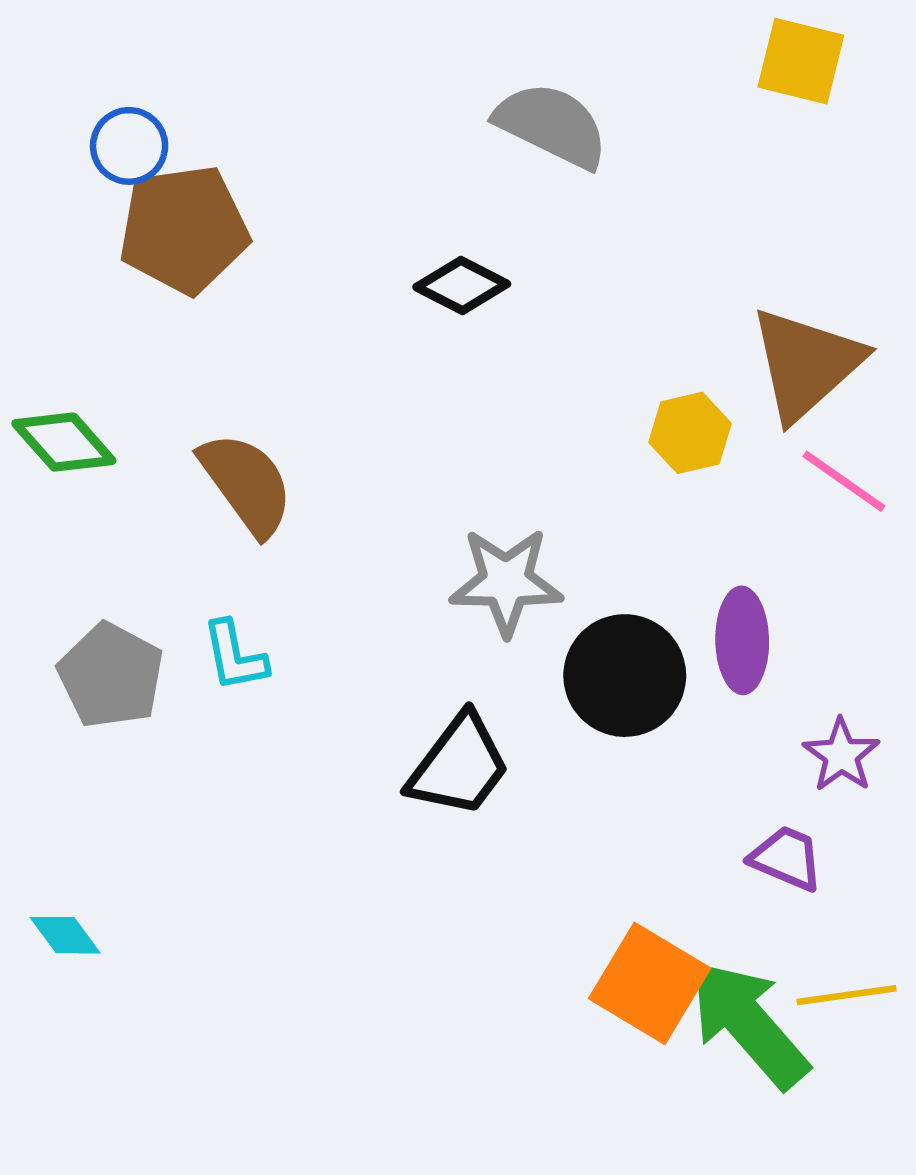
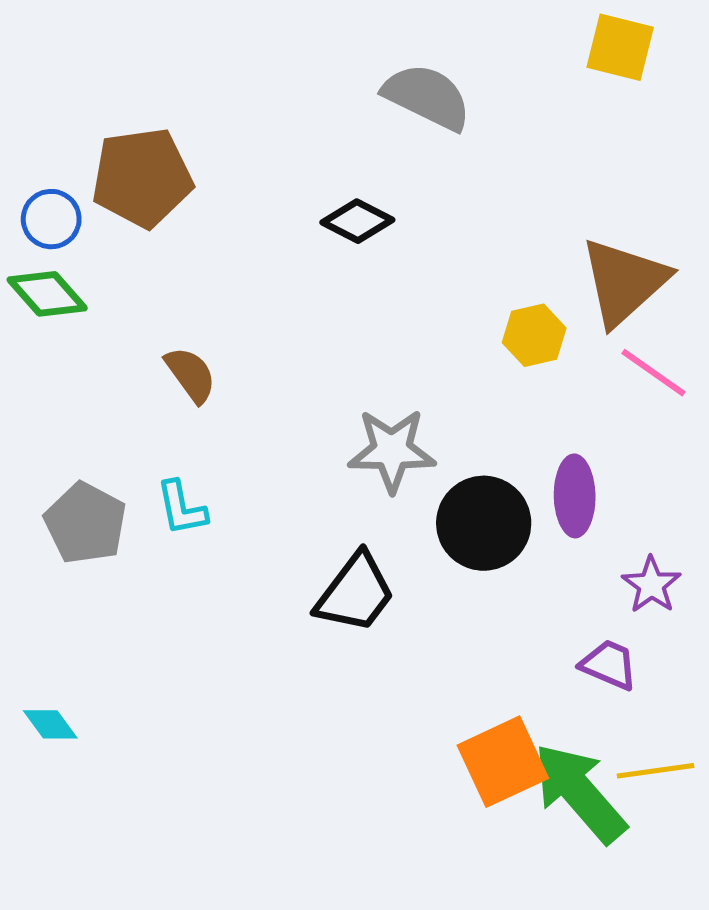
blue circle: (129, 146) -> (51, 219), moved
green diamond: (64, 442) -> (47, 294), moved
brown semicircle: (246, 484) -> (191, 375), size x0.7
orange square: (650, 983) -> (503, 762), turned 34

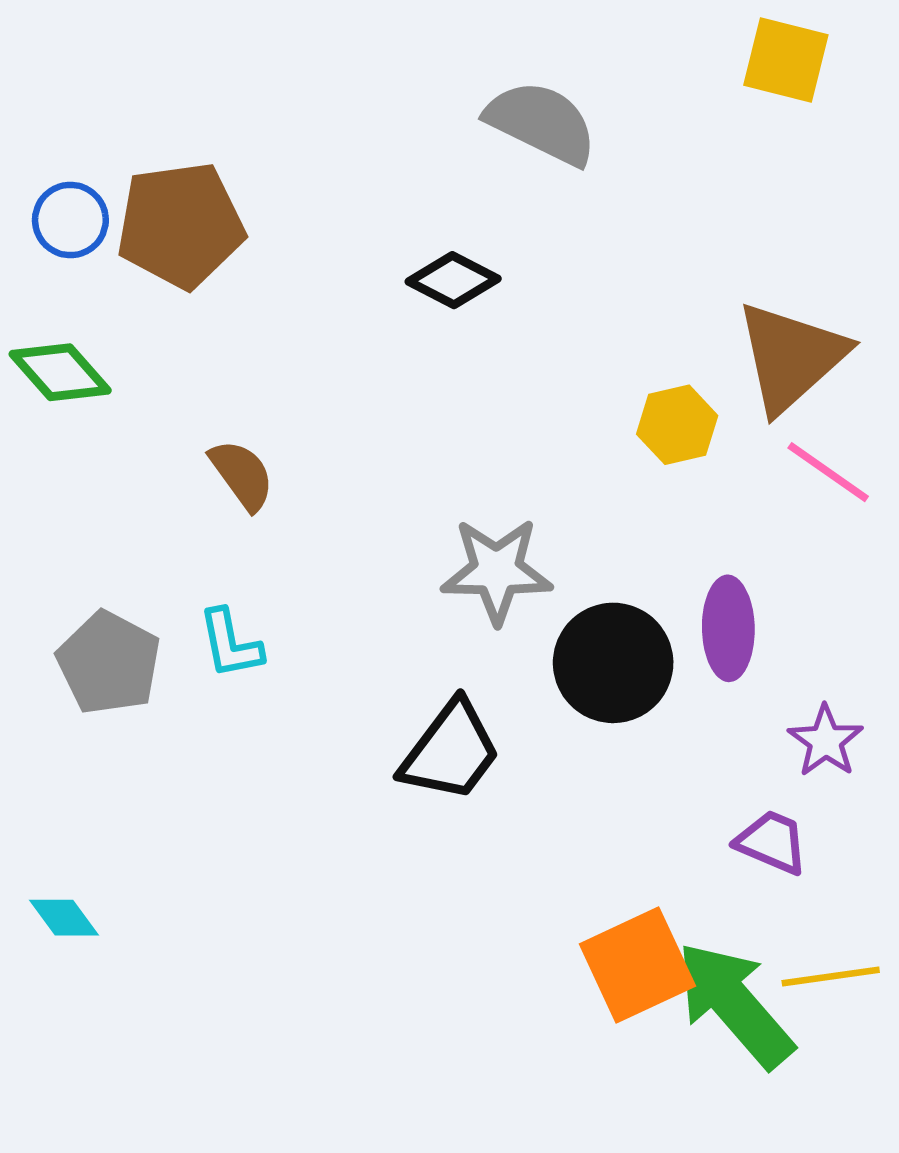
blue circle: (51, 219) -> (70, 220), moved

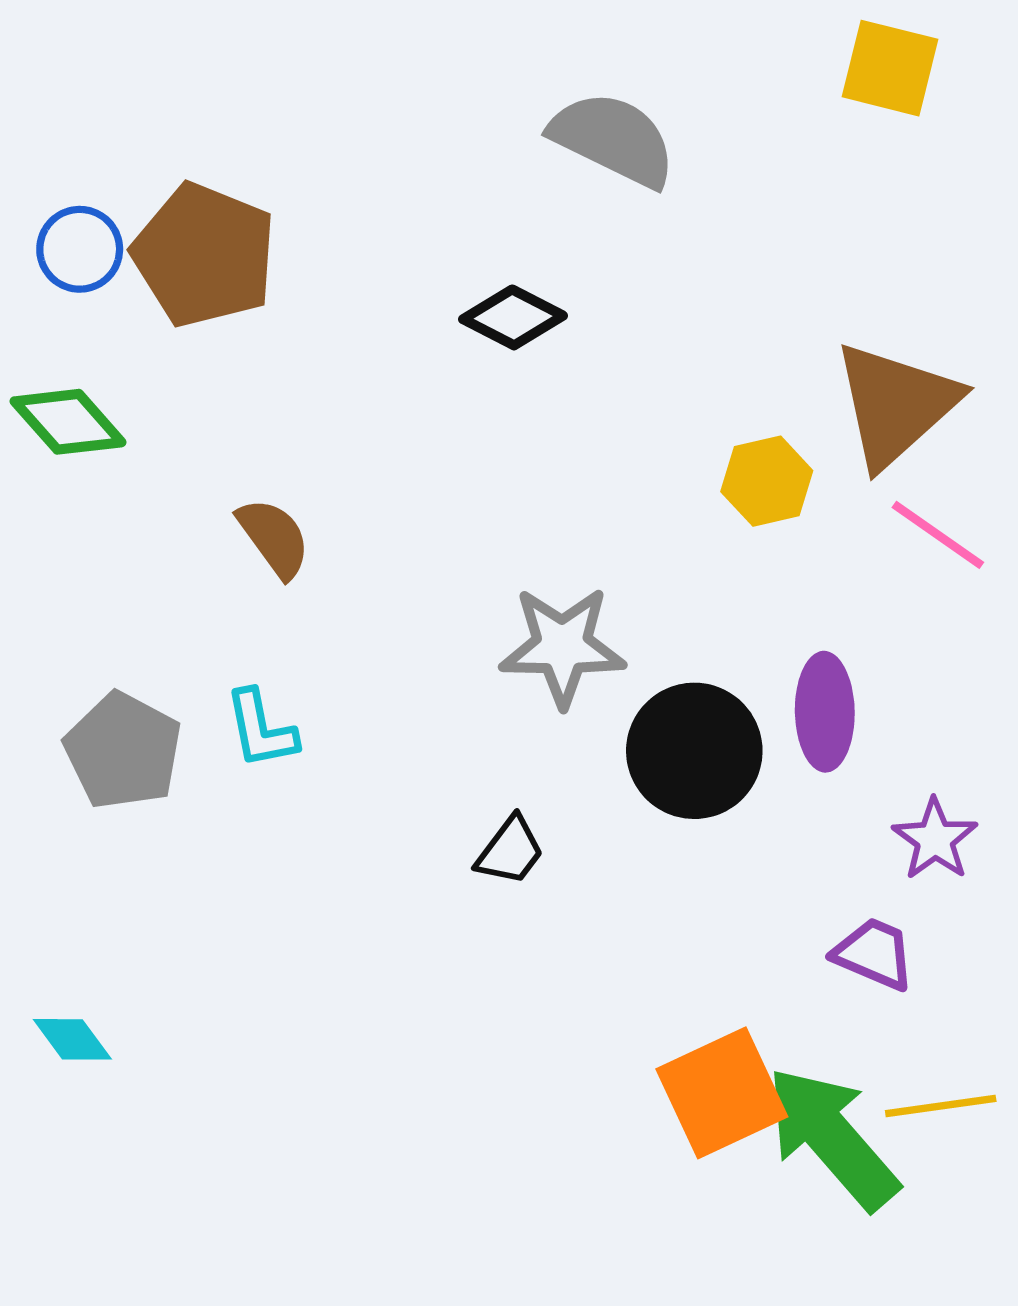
brown pentagon: (180, 225) -> (204, 255), turned 30
black trapezoid: (451, 751) -> (510, 851), size x0.6

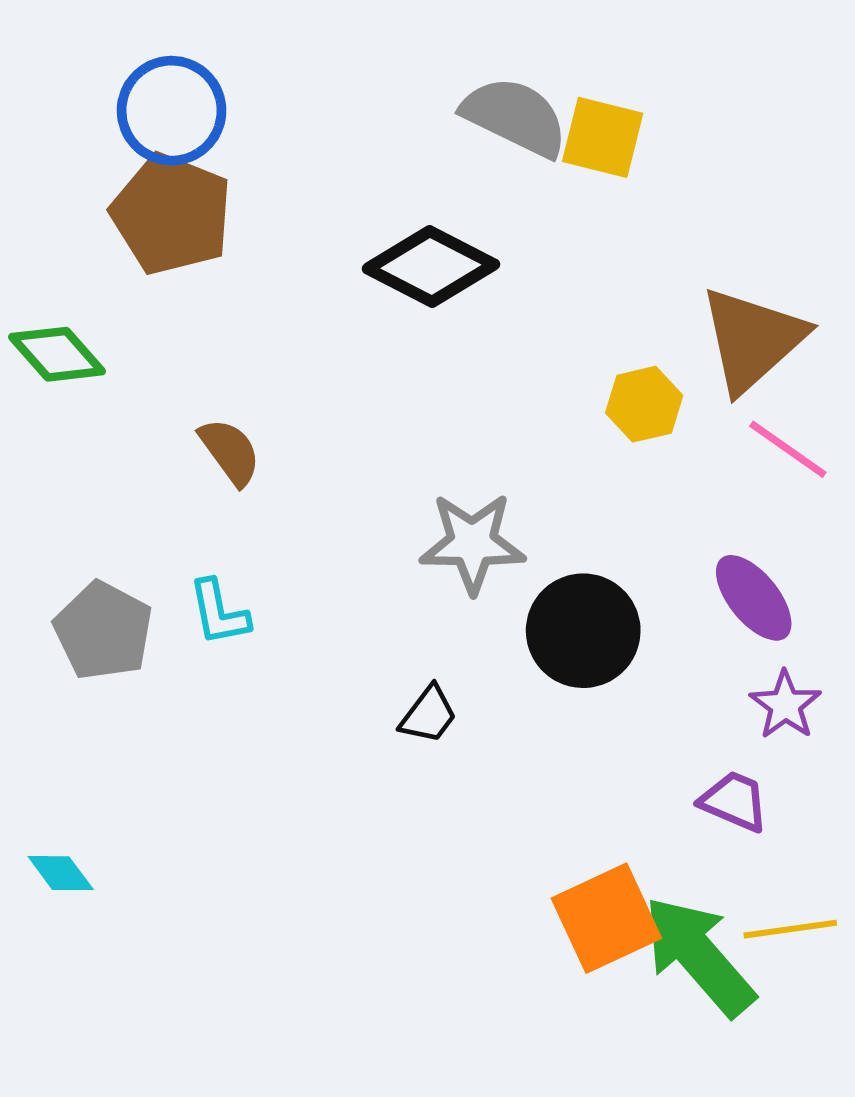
yellow square: (890, 68) -> (603, 137), moved
blue circle: (80, 249) -> (172, 111), moved, size x1.5
black diamond: (513, 317) -> (431, 267), size x1.5
purple ellipse: (825, 712) -> (754, 598), moved, turned -38

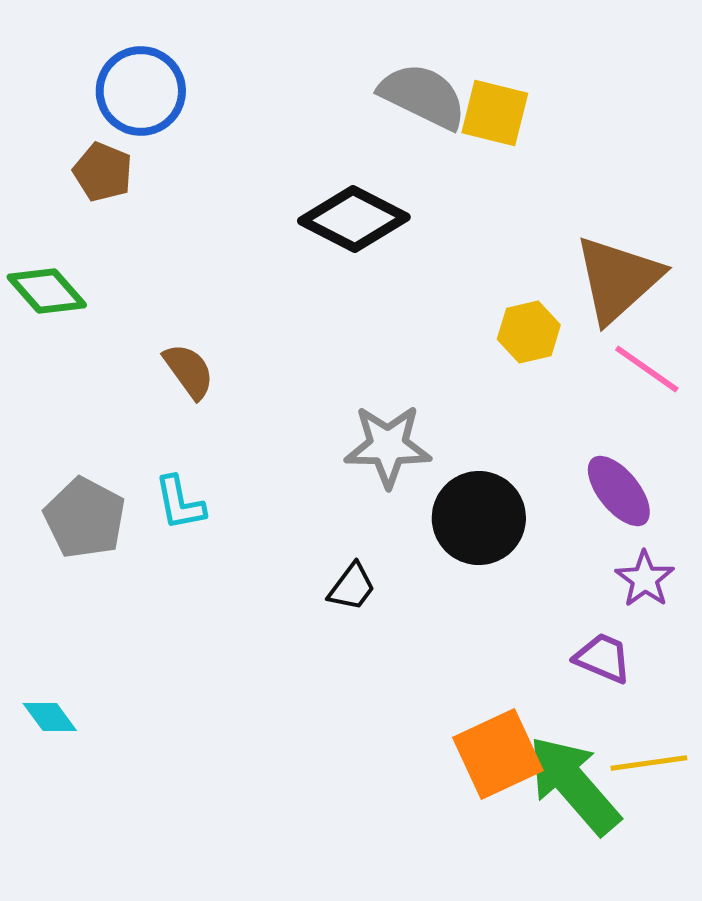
brown pentagon: (172, 214) -> (103, 172), moved, size x0.6

